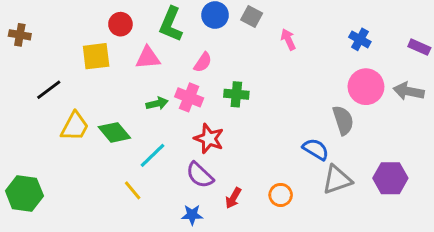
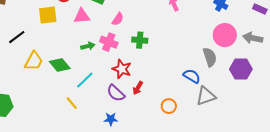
purple hexagon: (390, 178) -> (241, 69), moved
red arrow: (233, 198) -> (138, 88), moved

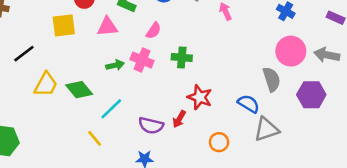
red star: (122, 69) -> (200, 97), moved
purple semicircle: (116, 93) -> (151, 125), turned -30

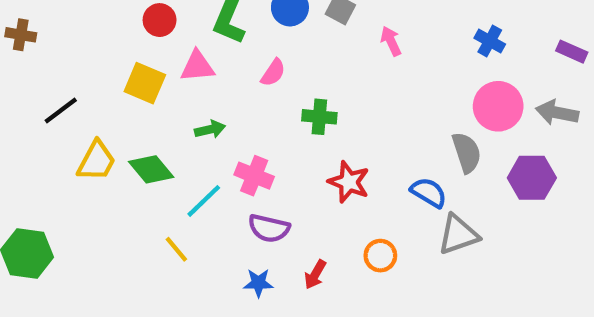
yellow square: (64, 25) -> (145, 83), moved, turned 30
pink cross: (142, 60) -> (254, 176), moved
red arrow: (179, 119) -> (315, 275), moved

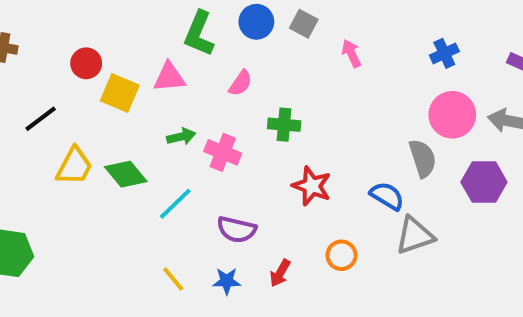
red circle: (160, 20) -> (86, 63), moved
blue cross: (490, 41) -> (444, 53), turned 36
pink cross: (254, 176) -> (223, 152), moved
yellow line: (176, 249) -> (173, 279), moved

